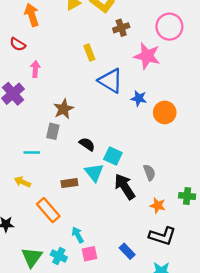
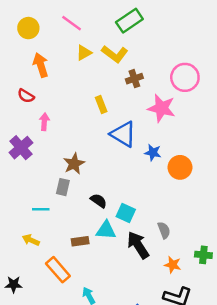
cyan triangle: (94, 172) -> (106, 230), turned -48

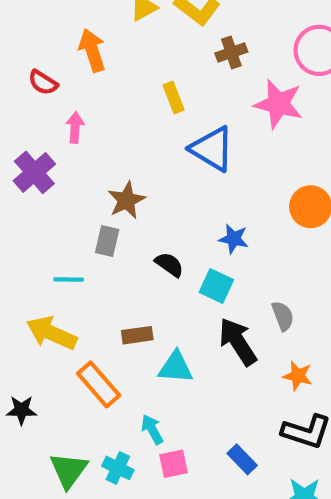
orange arrow: (41, 65) -> (92, 50), moved
blue star: (153, 153) -> (234, 239), moved
cyan triangle: (106, 230) -> (176, 367), moved
yellow arrow: (31, 240) -> (51, 333), size x1.6

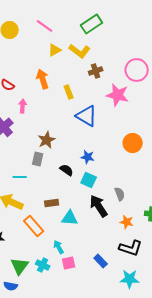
orange arrow: (92, 50) -> (43, 79), moved
blue star: (234, 239) -> (88, 157), moved

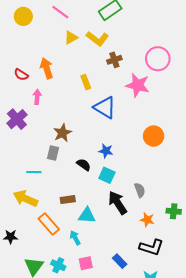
orange arrow: (43, 79) -> (47, 68), moved
cyan arrow: (59, 247) -> (75, 238), moved

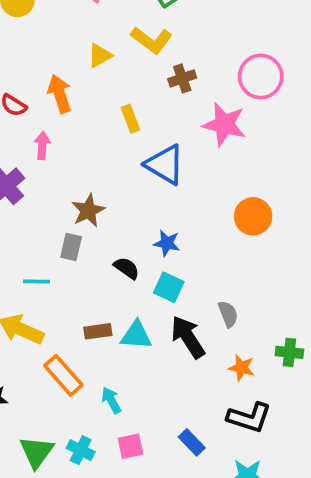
yellow triangle: (71, 38) -> (100, 55), moved
cyan triangle: (87, 215) -> (136, 335), moved

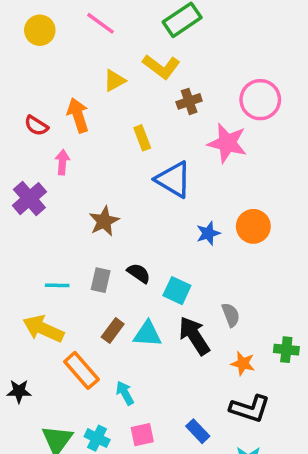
blue star: (167, 243) -> (208, 233), moved, turned -30
gray rectangle: (71, 247) -> (101, 280), moved
brown rectangle: (98, 331) -> (113, 330), turned -45

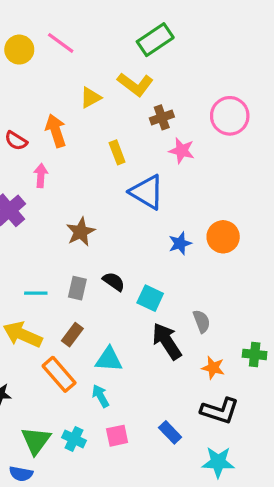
pink line: (101, 23) -> (61, 43), moved
pink star: (227, 143) -> (182, 151), moved, size x0.7
brown rectangle: (113, 330) -> (72, 335), moved
cyan triangle: (147, 334) -> (109, 359), moved

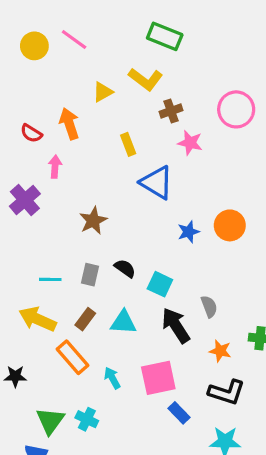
green rectangle: (155, 40) -> (165, 36), turned 56
cyan triangle: (109, 359) -> (123, 322), moved
pink square: (117, 436) -> (158, 378), moved, size x1.6

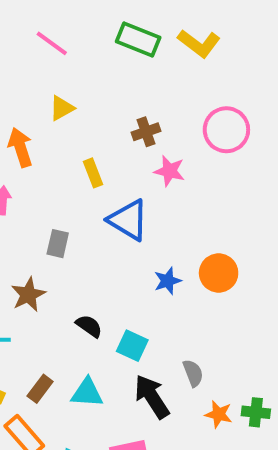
pink line: (74, 40) -> (52, 43), moved
yellow L-shape: (146, 79) -> (199, 43), moved
brown star: (93, 221) -> (28, 295), moved
gray rectangle: (90, 275) -> (58, 244), moved
orange star: (220, 351) -> (219, 414), moved

